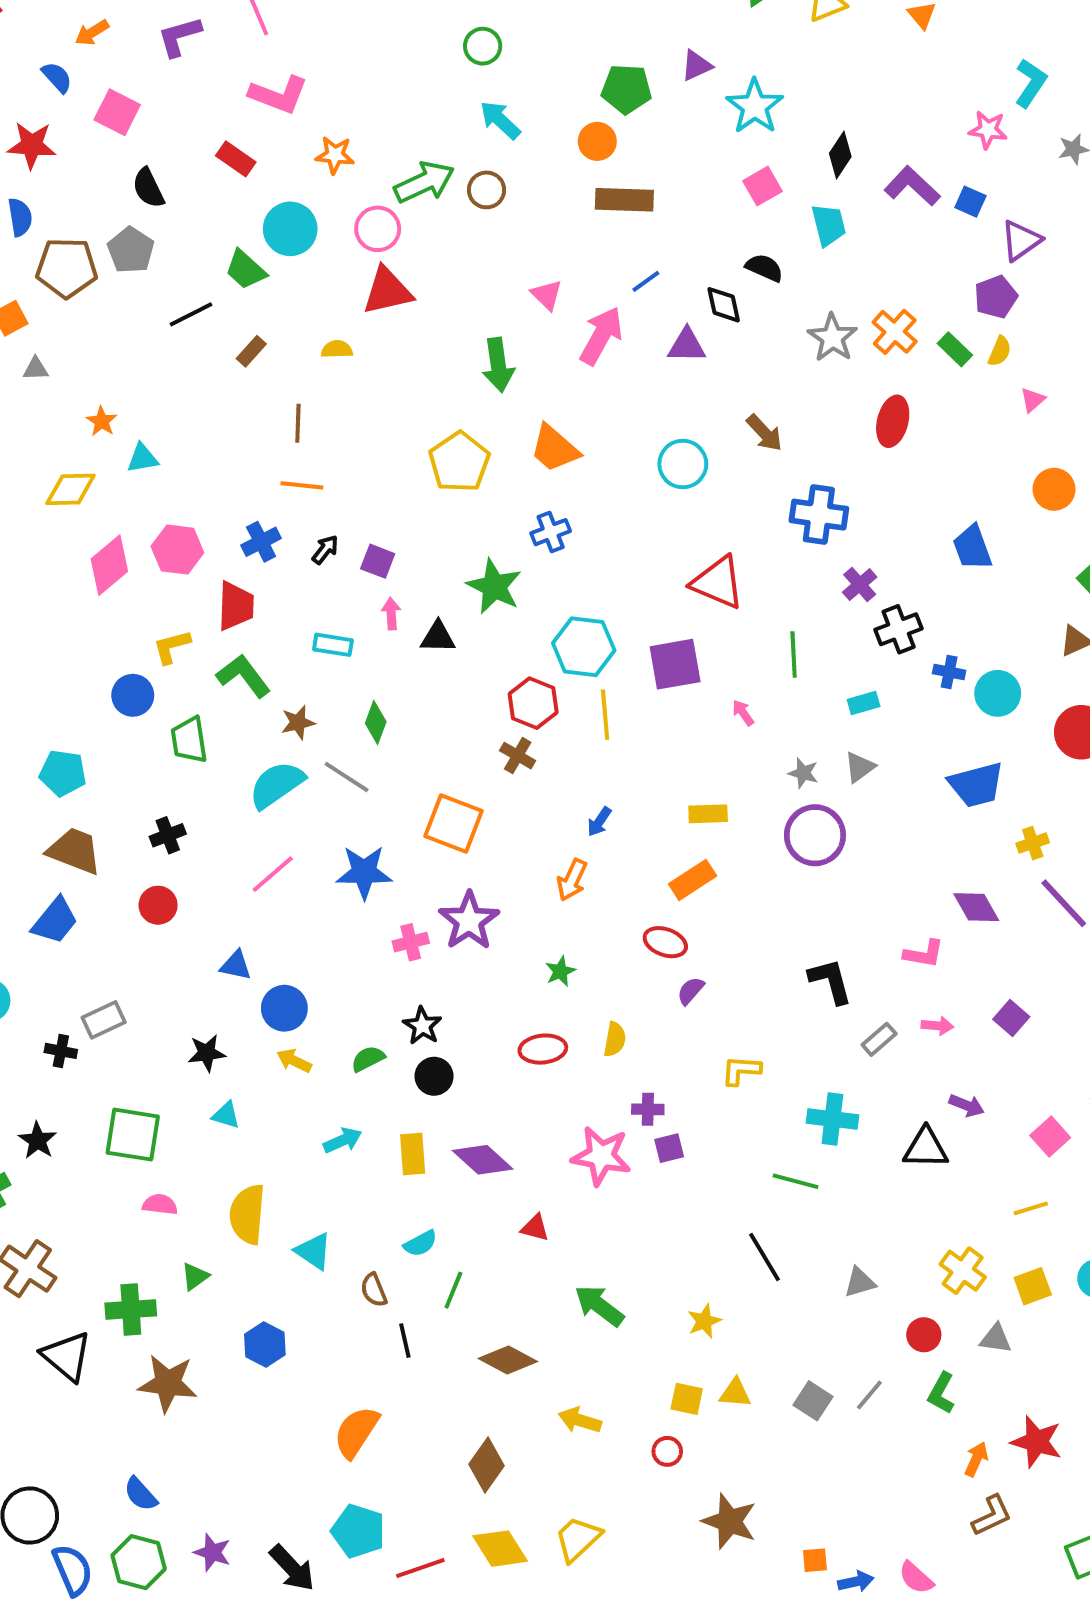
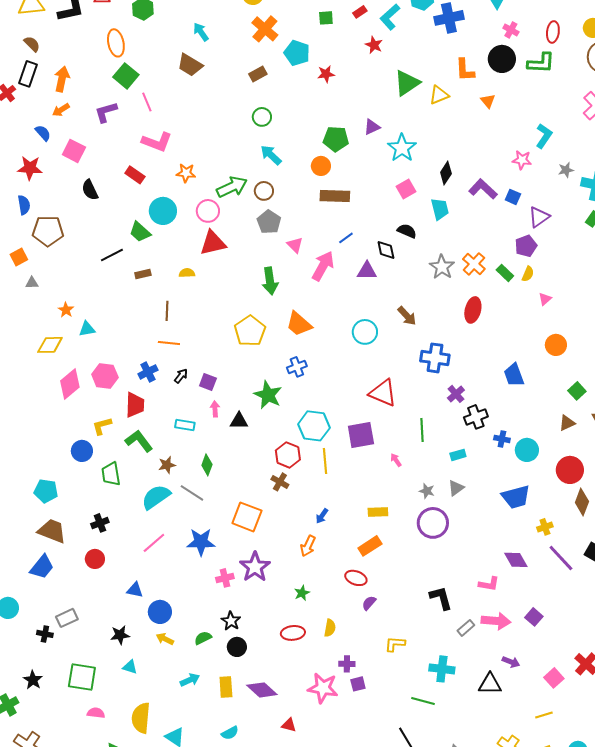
gray pentagon: (131, 250) -> (269, 222), moved
brown rectangle: (251, 351) -> (143, 274), turned 35
pink arrow: (937, 1026) -> (496, 621), size x1.8

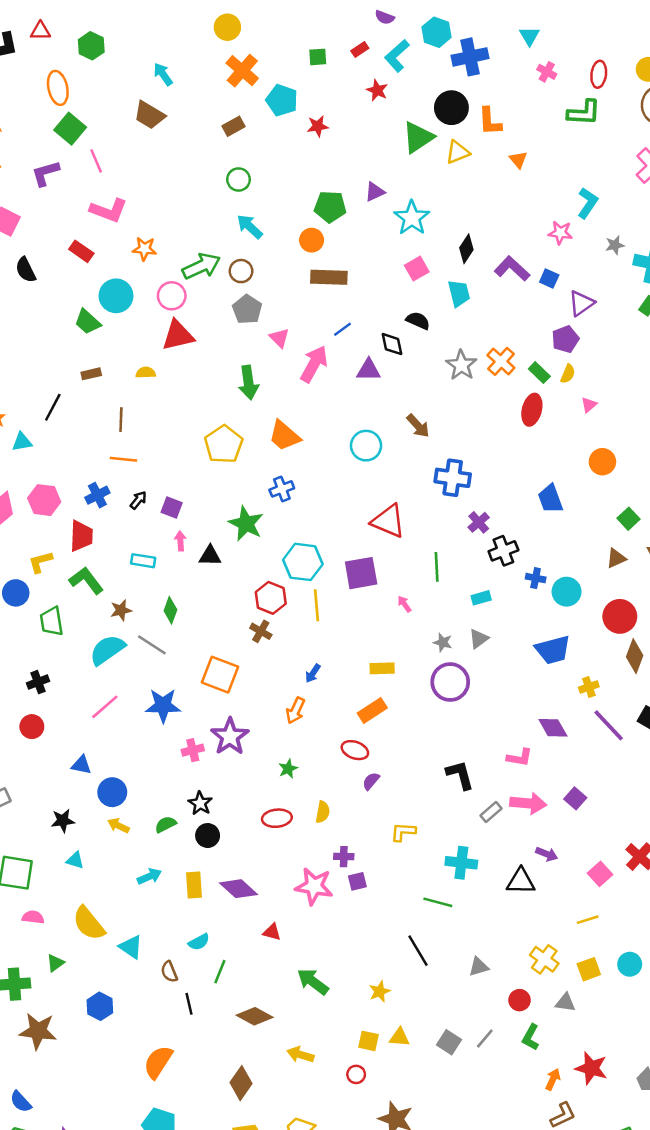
black circle: (502, 59) -> (451, 108), moved
black line: (112, 255) -> (53, 407), moved, turned -35
red ellipse: (473, 310) -> (532, 410), moved
yellow semicircle: (141, 718) -> (89, 923), turned -44

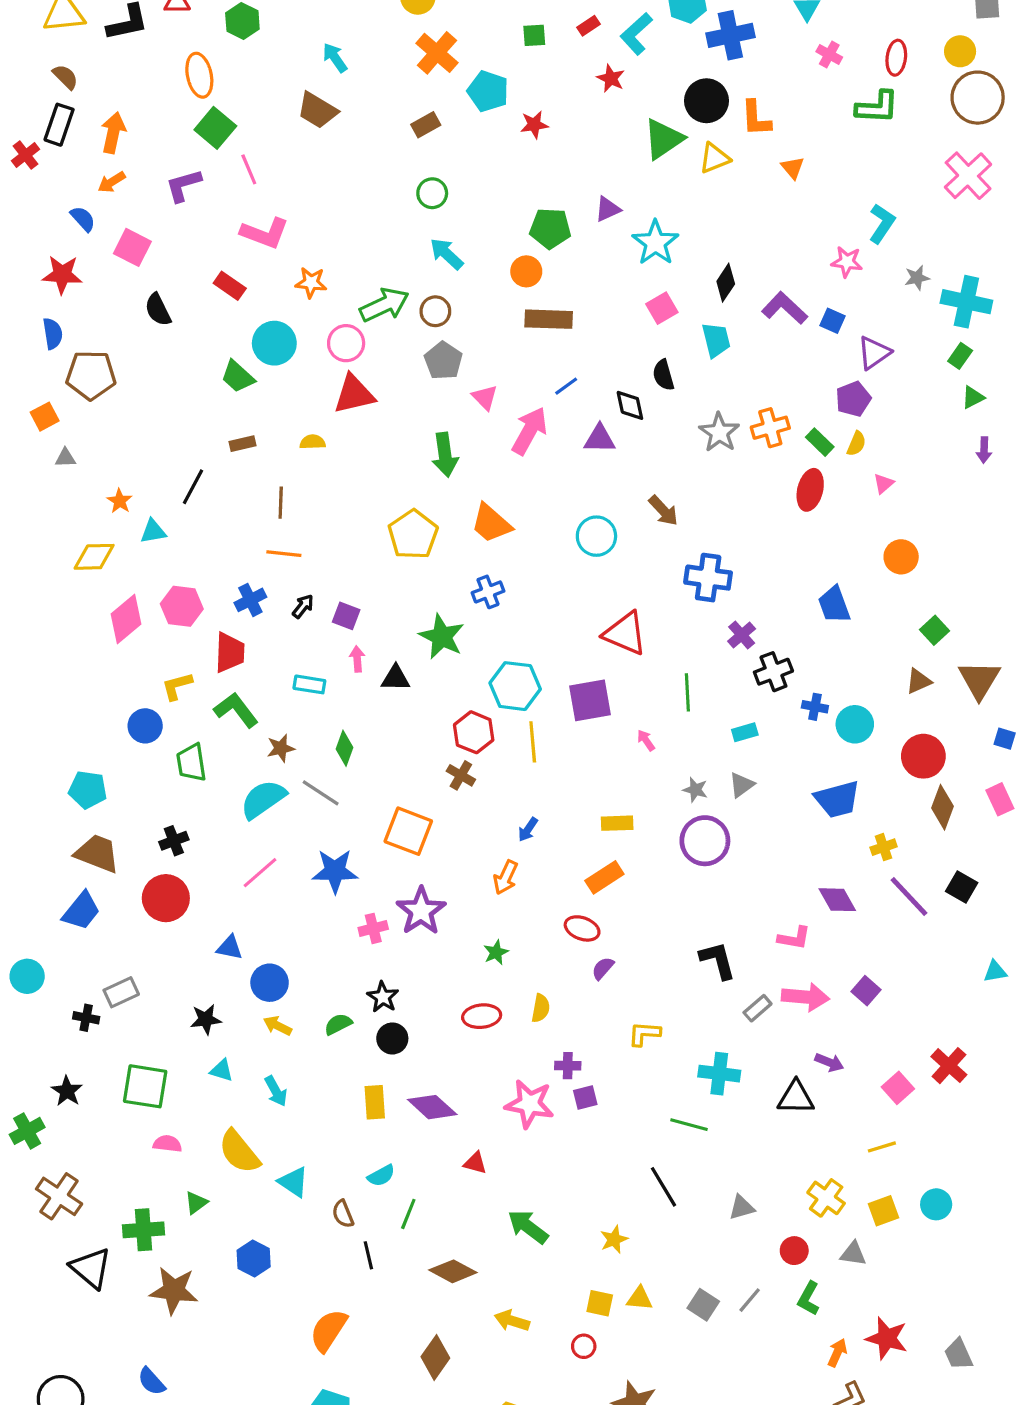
black semicircle: (418, 321) -> (663, 375), turned -130
orange cross: (501, 361) -> (770, 428), turned 32
red circle: (32, 727) -> (166, 898), size x1.5
cyan arrow: (149, 876) -> (276, 1091), moved, turned 85

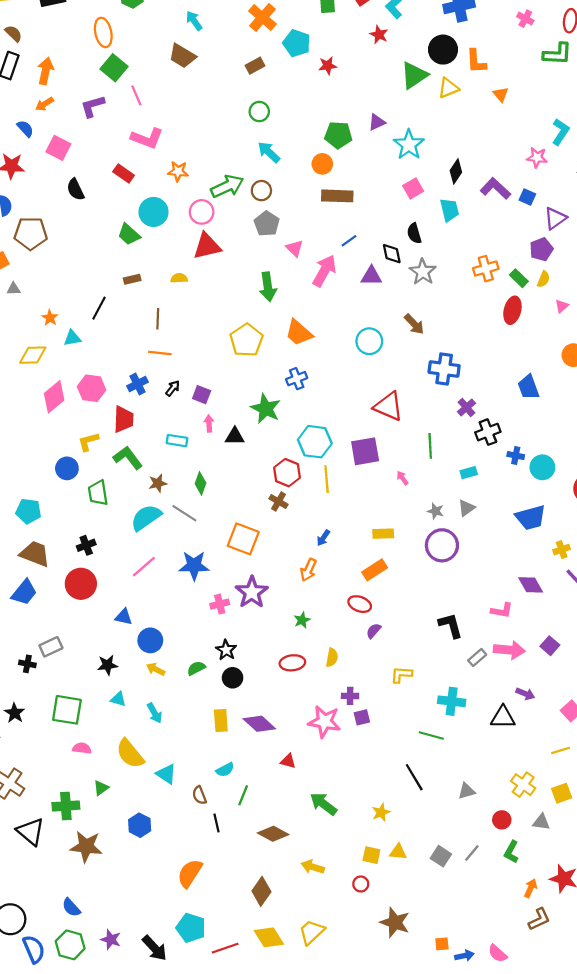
gray star: (719, 432) -> (423, 272), moved

